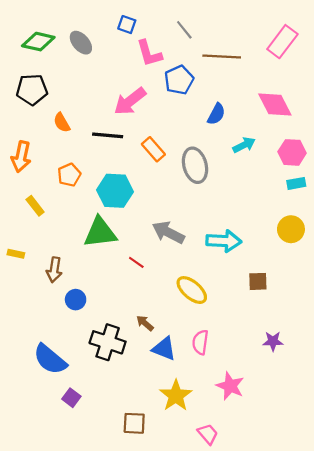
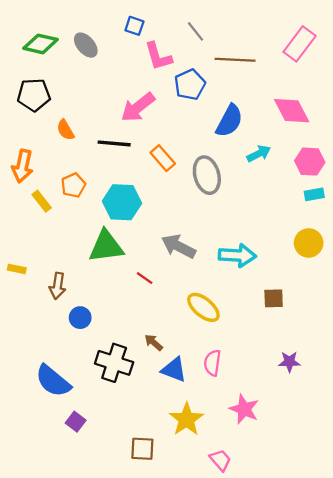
blue semicircle: (216, 114) -> (229, 121), size x1.4
yellow rectangle: (35, 206) -> (42, 201), moved

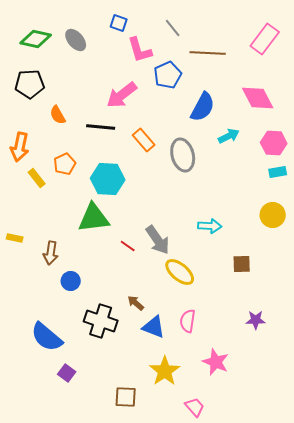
gray arrow: (179, 246) -> (158, 240), moved, turned -152
cyan arrow: (237, 255) -> (210, 226), size x0.7

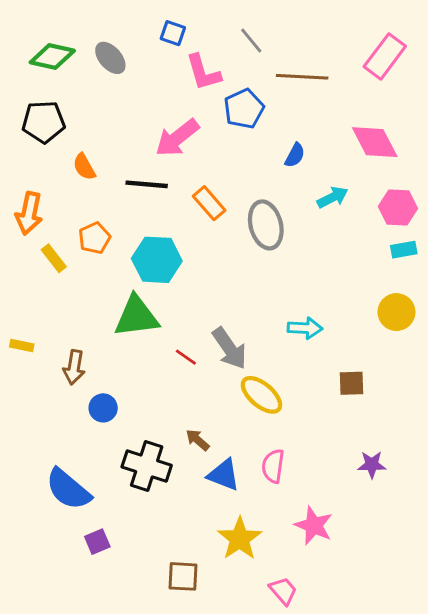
blue semicircle: (203, 107) -> (295, 155), size x0.6
purple square: (67, 373) -> (97, 542), turned 30

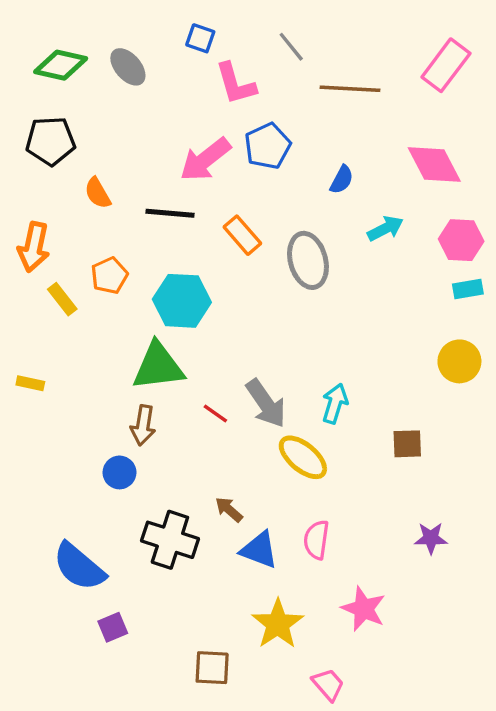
blue pentagon: (244, 109) -> (268, 146), moved
cyan arrow: (305, 328) -> (335, 403), moved, turned -76
yellow rectangle: (22, 345) -> (30, 383), moved
brown arrow: (74, 367) -> (143, 425), moved

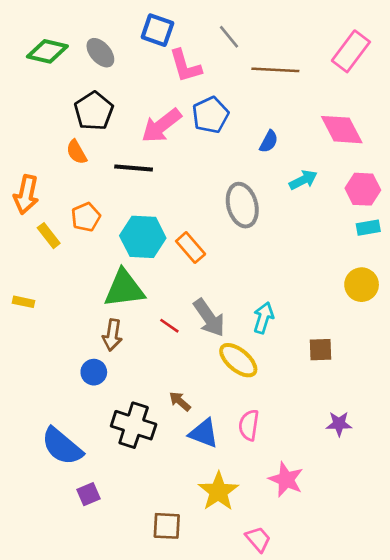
blue square: (200, 38) -> (157, 30), size x1.4
black pentagon: (50, 141) -> (94, 111), moved, turned -30
orange rectangle: (242, 235) -> (191, 248), moved

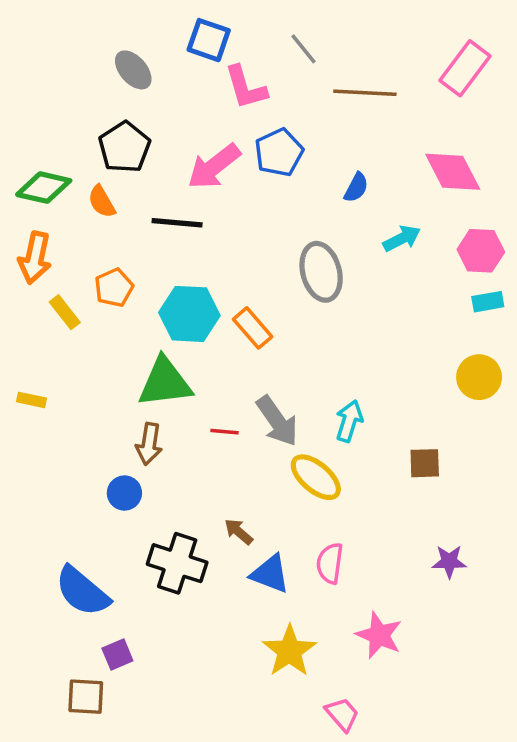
green diamond: (47, 51) -> (44, 188), moved
red line: (169, 326) -> (225, 432), turned -30
brown square: (167, 526) -> (86, 697), moved

